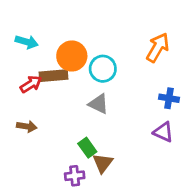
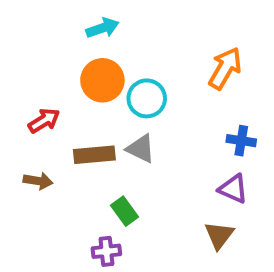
cyan arrow: (27, 42) -> (102, 28), moved, turned -35
brown rectangle: (53, 76) -> (94, 155), moved
brown triangle: (103, 163) -> (219, 235), moved

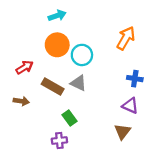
brown rectangle: (94, 155) -> (53, 86), turned 35

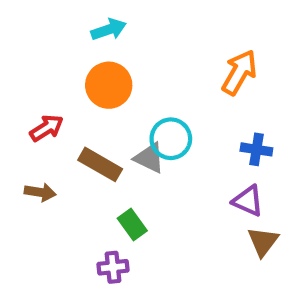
cyan circle: (82, 55) -> (171, 139), moved
brown triangle: (122, 131) -> (263, 242), moved

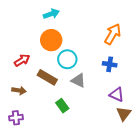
cyan circle: (171, 139) -> (67, 59), moved
blue cross: (256, 149) -> (110, 64), moved
gray triangle: (149, 158) -> (78, 80), moved
purple cross: (113, 267) -> (16, 118), moved

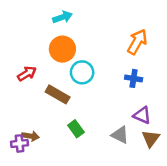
gray triangle: (78, 80) -> (120, 135), moved
brown arrow: (19, 90) -> (31, 136), moved

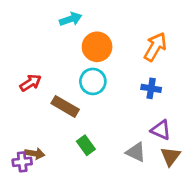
orange circle: (62, 49) -> (97, 47), moved

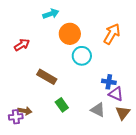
cyan circle: (93, 81) -> (82, 56), moved
red arrow: (30, 83) -> (22, 45), moved
blue cross: (151, 88) -> (109, 82), moved

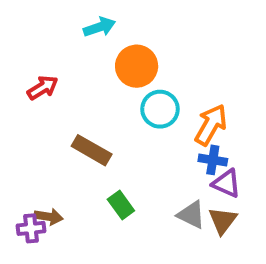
orange arrow: (112, 34) -> (211, 125), moved
brown triangle: (123, 113) -> (223, 221), moved

